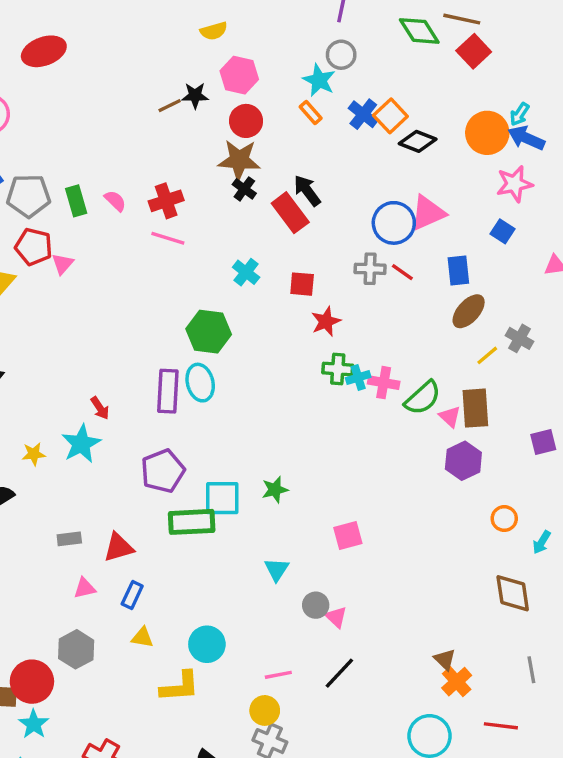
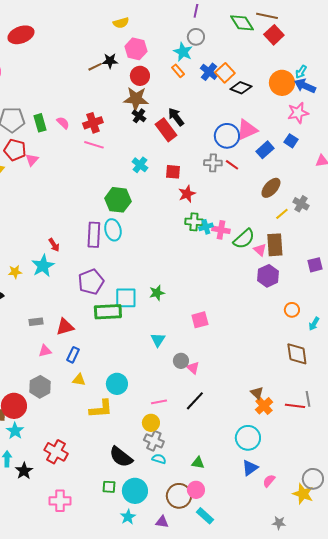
blue rectangle: (458, 270) -> (265, 150), moved, turned 54
red line: (501, 726) -> (295, 406), moved

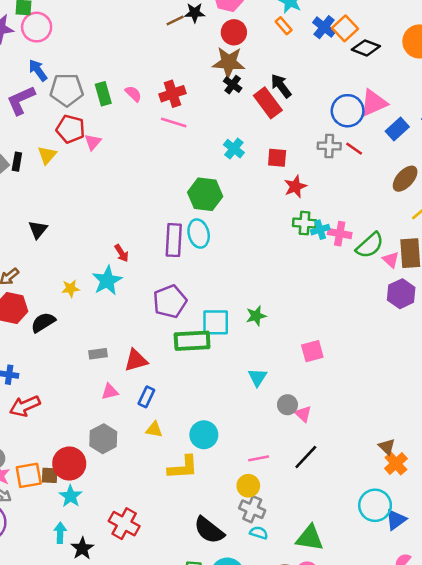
green triangle: (198, 463) -> (310, 538), size x1.6
blue triangle: (250, 468) -> (396, 520), moved

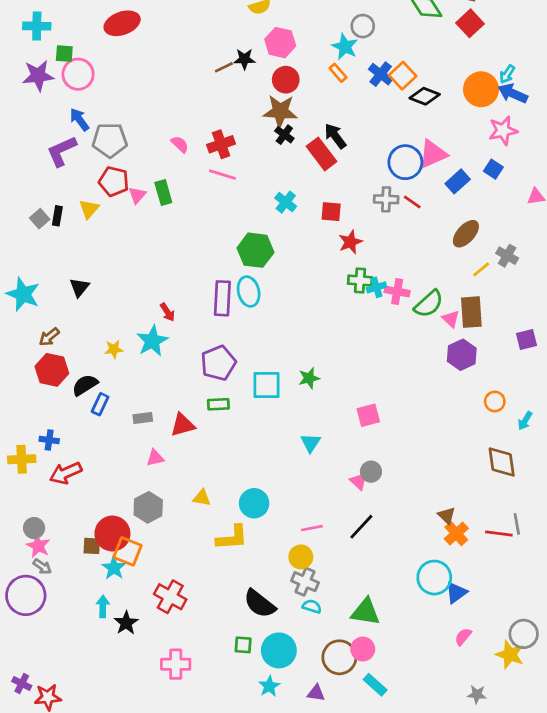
green rectangle: (103, 94) -> (163, 192), moved
green rectangle: (192, 341) -> (218, 404), moved, size x0.6
blue rectangle: (146, 397) -> (100, 404), moved
gray circle: (287, 405) -> (371, 472), moved
orange square: (29, 475) -> (128, 551), moved, turned 32

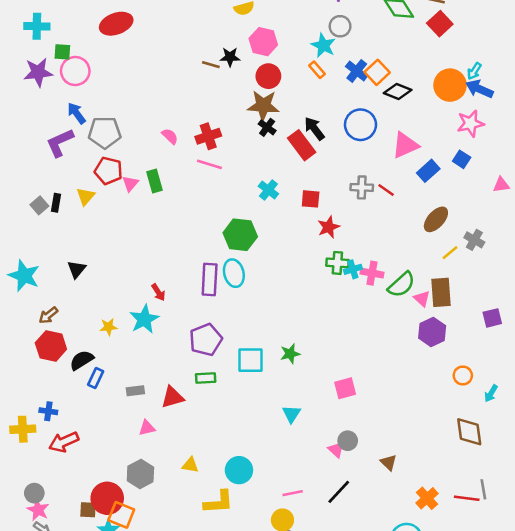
brown line: (224, 67) -> (211, 65), turned 42
blue circle: (405, 162) -> (360, 125), moved
brown triangle: (447, 516) -> (389, 462), moved

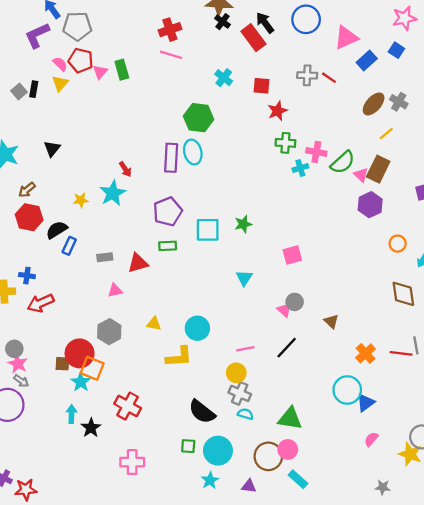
pink semicircle: (170, 136) -> (60, 64), moved
gray cross: (474, 240) -> (399, 102), moved
cyan cross: (353, 269) -> (300, 168), moved
brown rectangle: (441, 292) -> (378, 169), turned 30

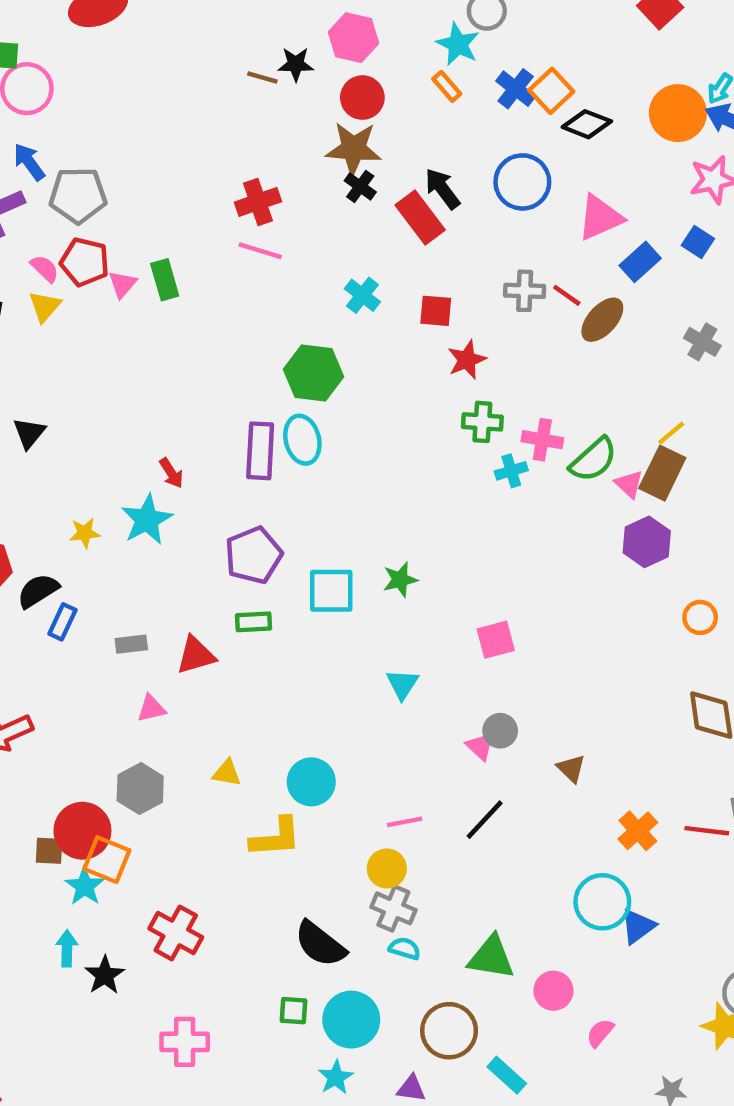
brown ellipse: (374, 104) -> (602, 320), moved
yellow line: (386, 134) -> (671, 433), moved
pink semicircle: (371, 439) -> (600, 1033), moved
pink circle: (288, 449) -> (553, 991), moved

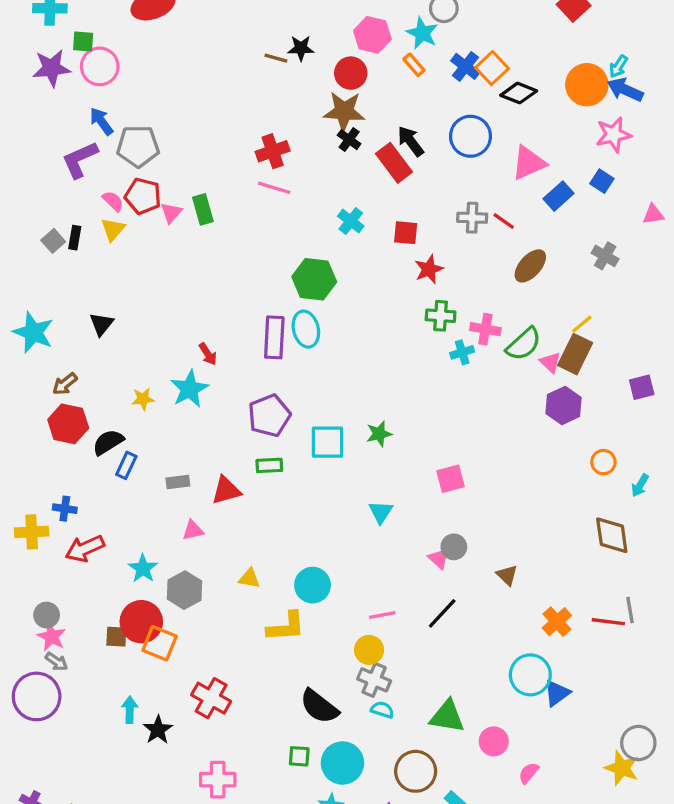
pink hexagon: (353, 38) -> (372, 35), moved
brown ellipse: (602, 320) -> (530, 266), moved
cyan star: (85, 886) -> (143, 568), moved

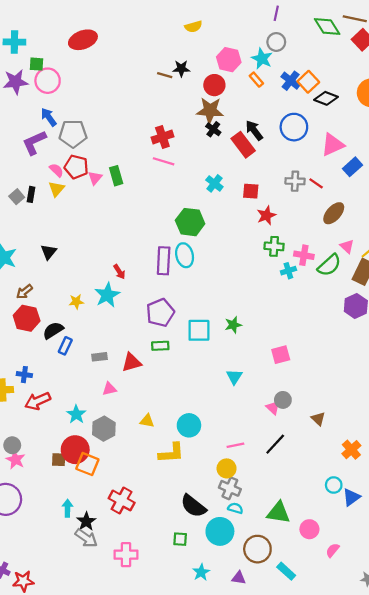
pink triangle: (550, 362) -> (347, 246), moved
gray arrow: (57, 662) -> (86, 538), moved, size x1.5
cyan circle: (530, 675) -> (334, 485), size x0.6
cyan circle: (342, 763) -> (220, 531), moved

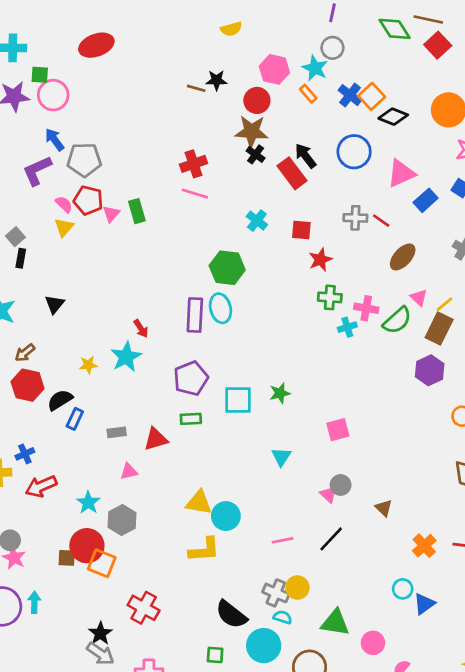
black rectangle: (31, 194) -> (21, 258), moved
blue cross: (24, 375) -> (25, 454), turned -32
yellow triangle: (147, 421) -> (199, 503), moved, size x1.5
yellow circle: (227, 468) -> (297, 588), moved
cyan arrow: (67, 508) -> (34, 602), moved

